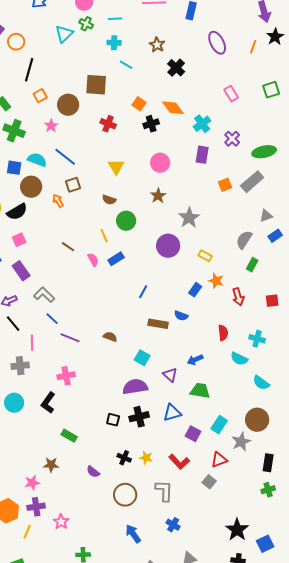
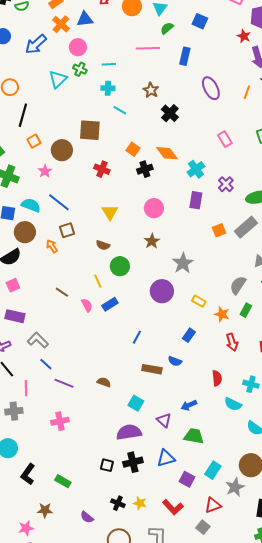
purple rectangle: (21, 271) -> (15, 316), turned -42
orange star: (216, 281) -> (222, 314), moved
black L-shape: (48, 403) -> (28, 474), moved

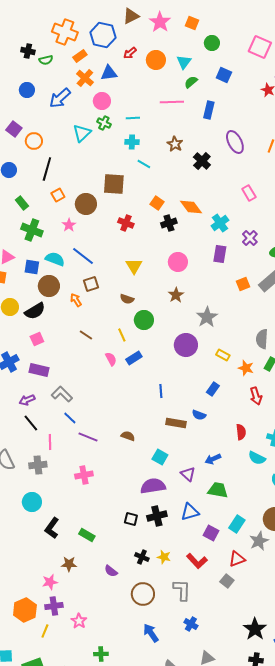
black cross: (170, 113) -> (202, 161), moved
gray semicircle: (238, 285) -> (262, 339), turned -30
brown line: (62, 292) -> (86, 335), moved
blue line: (137, 337) -> (161, 391), turned -32

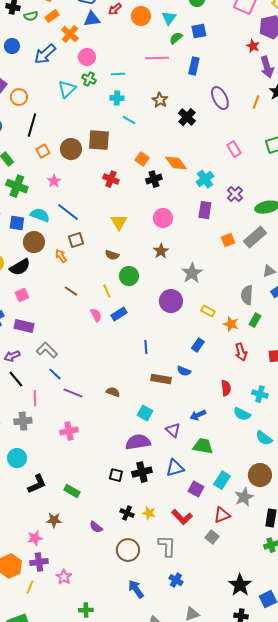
orange rectangle: (80, 56) -> (52, 16), moved
blue triangle: (109, 73) -> (92, 19), moved
blue square: (224, 75) -> (199, 31), moved, turned -35
brown circle: (86, 204) -> (71, 149), moved
black L-shape: (52, 528) -> (37, 484), turned -150

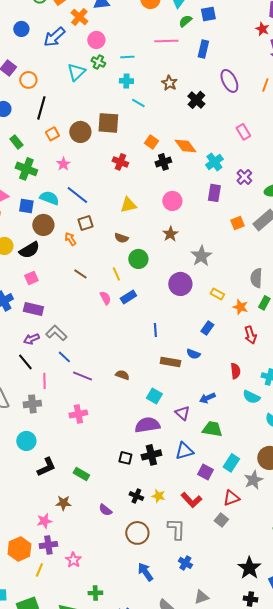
yellow triangle: (119, 222) -> (128, 205), turned 48
purple arrow: (12, 356) -> (31, 339), moved

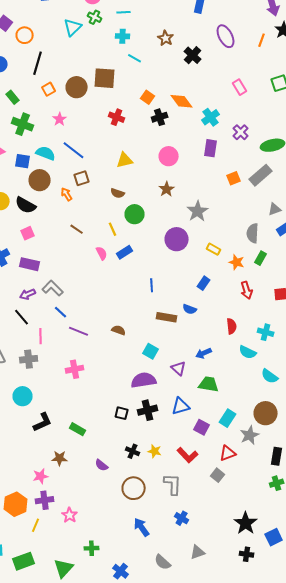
black semicircle: (29, 250) -> (26, 205), turned 60

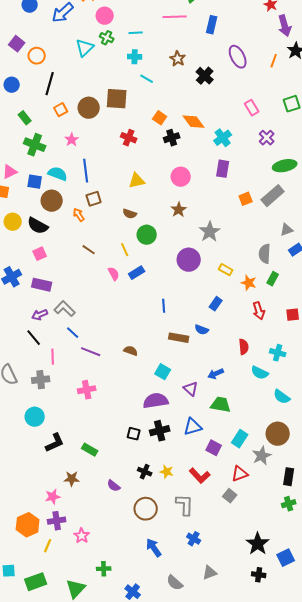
purple cross: (241, 132) -> (267, 138), moved
blue line: (74, 150) -> (86, 171), turned 45

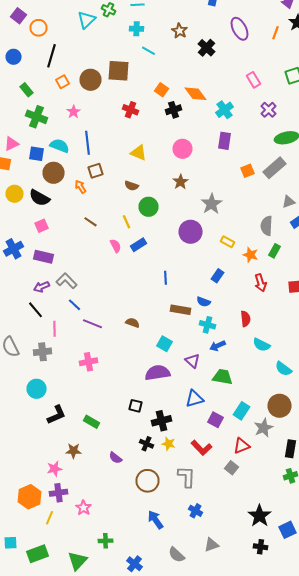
yellow triangle: (137, 181) -> (138, 153), turned 36
cyan cross: (278, 353) -> (208, 325), moved
black cross: (160, 431) -> (162, 421), moved

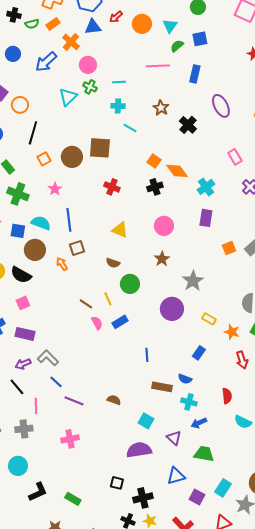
orange square: (162, 90) -> (154, 161), moved
brown line: (90, 222) -> (86, 304), moved

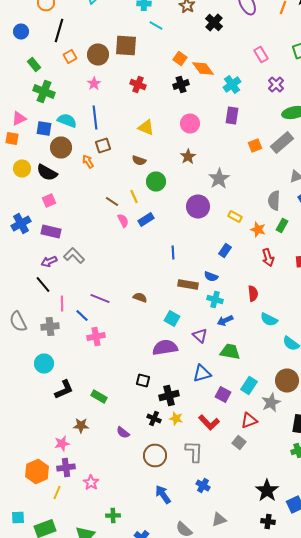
pink star: (55, 189) -> (94, 84), moved
blue line: (56, 382) -> (82, 316), moved

